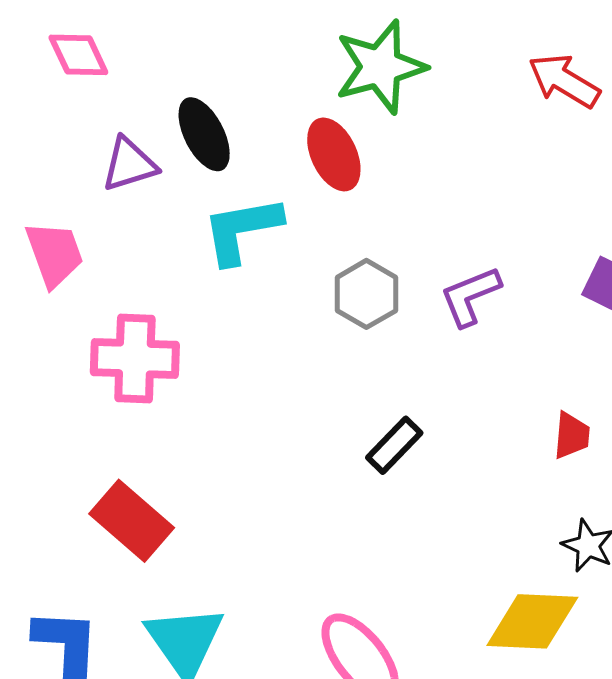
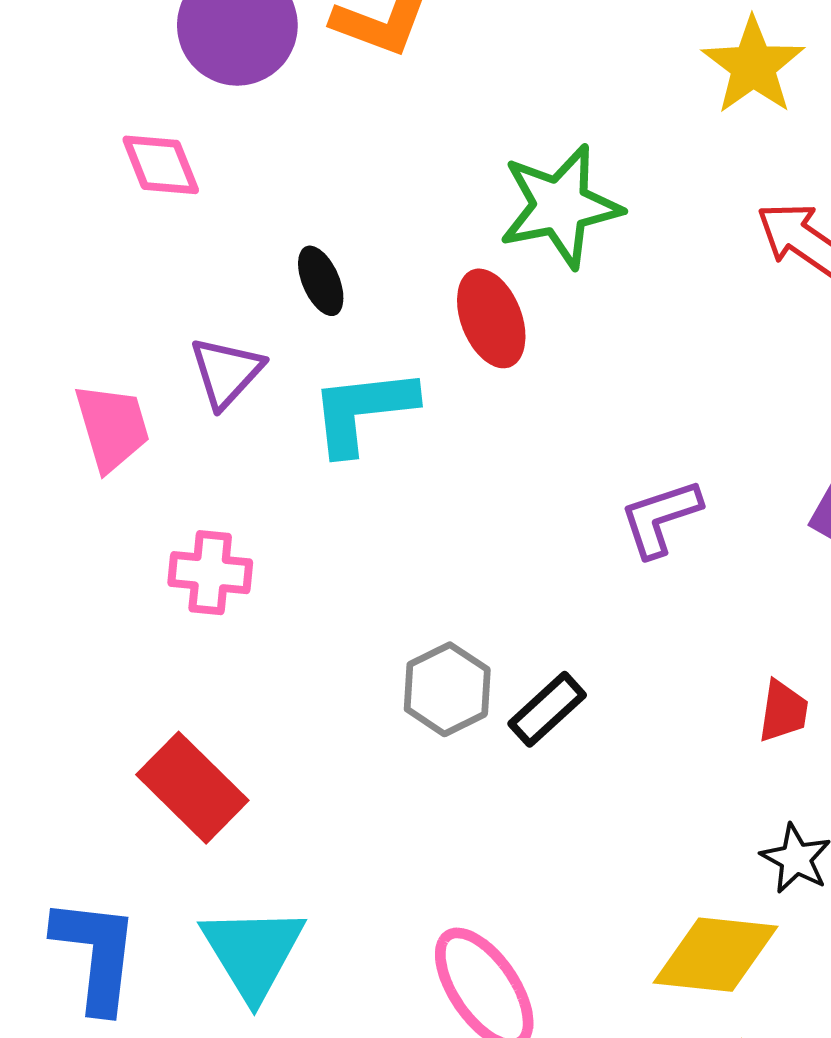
black ellipse: (204, 134) -> (321, 281), size x0.7
purple triangle: (129, 164) -> (226, 372), moved, turned -34
gray hexagon: (366, 294) -> (447, 689), moved
pink cross: (135, 358) -> (210, 573), size x0.7

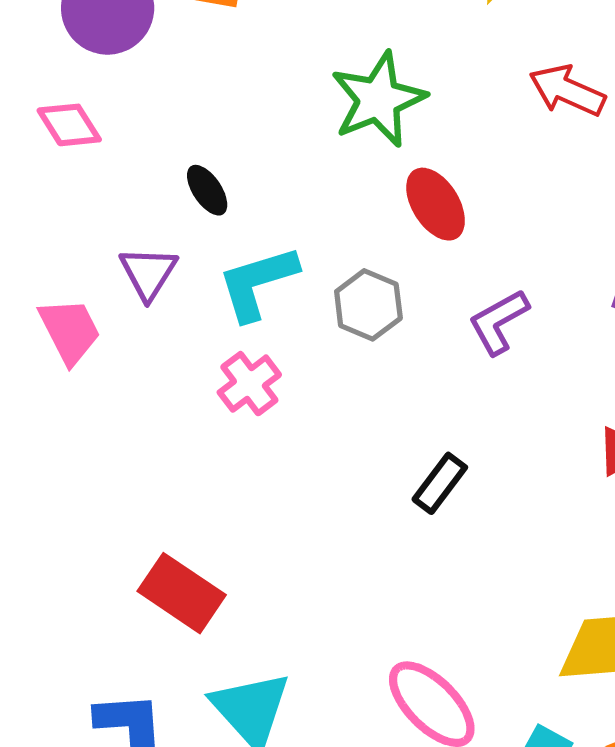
red ellipse: (491, 318) -> (436, 204), moved
pink cross: (210, 573) -> (249, 384), moved, turned -32
gray hexagon: (447, 689) -> (368, 305), moved

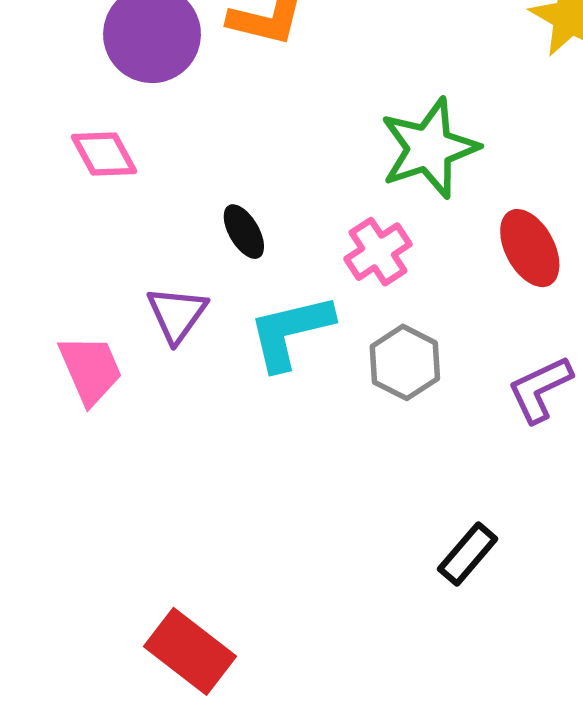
red ellipse: (436, 204) -> (530, 248), moved
pink cross: (249, 384) -> (378, 252), moved

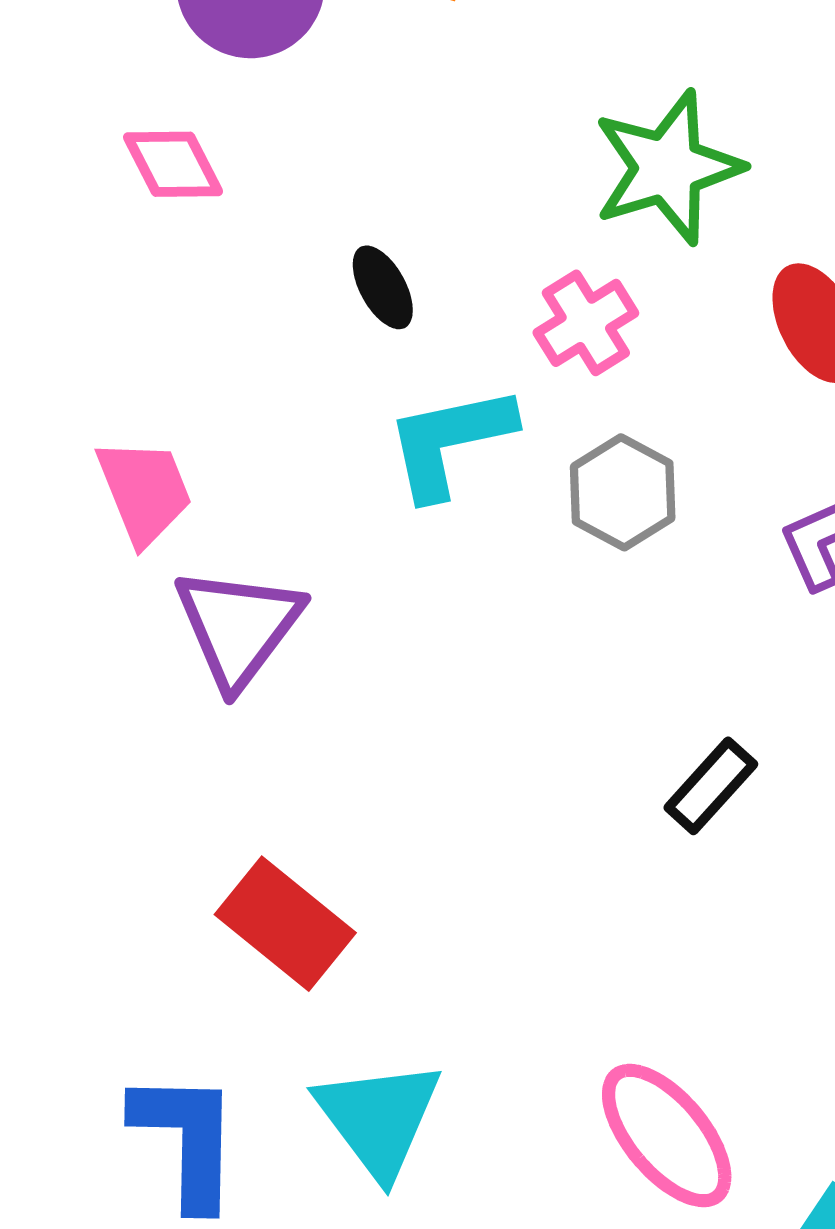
purple triangle: (177, 314) -> (238, 627), moved, size x1.4

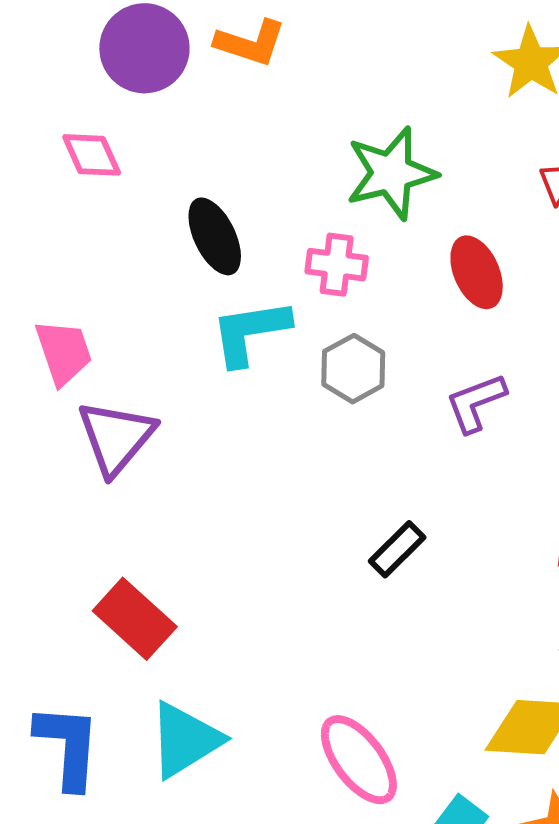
black ellipse: (383, 287) -> (215, 236), size x1.5
pink cross: (586, 323) -> (337, 265), turned 36
cyan triangle: (379, 1118) -> (185, 740), turned 32

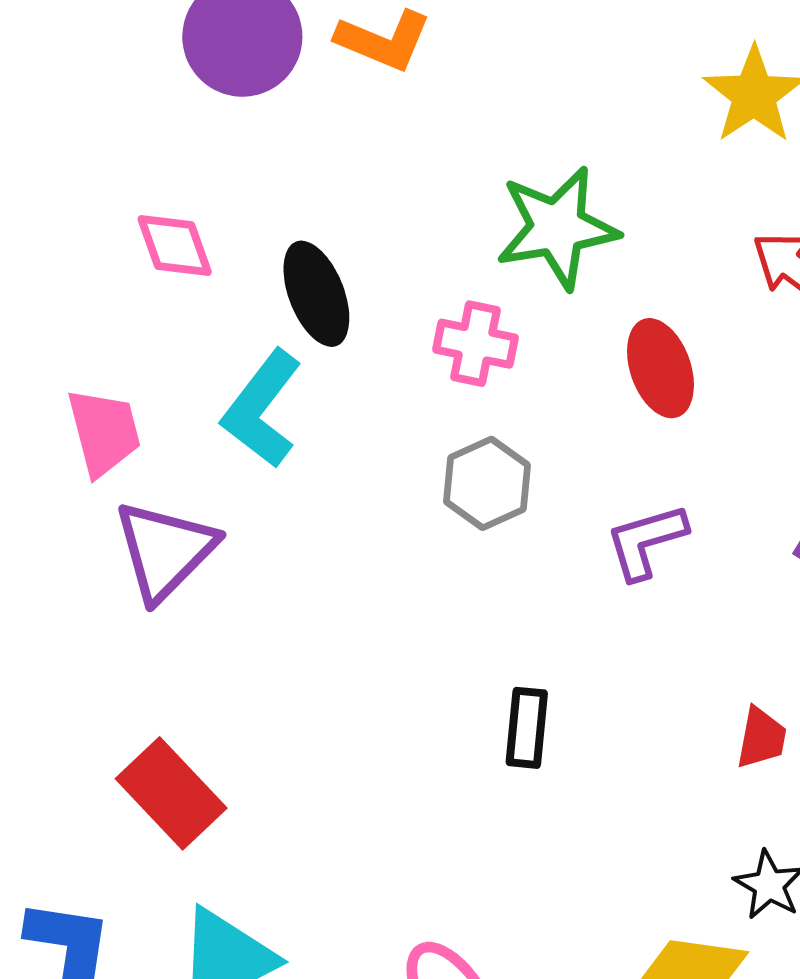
pink diamond: (92, 155) -> (175, 245), moved
cyan L-shape: (250, 332) -> (262, 409), moved, turned -48
black rectangle: (397, 549) -> (527, 728), turned -44

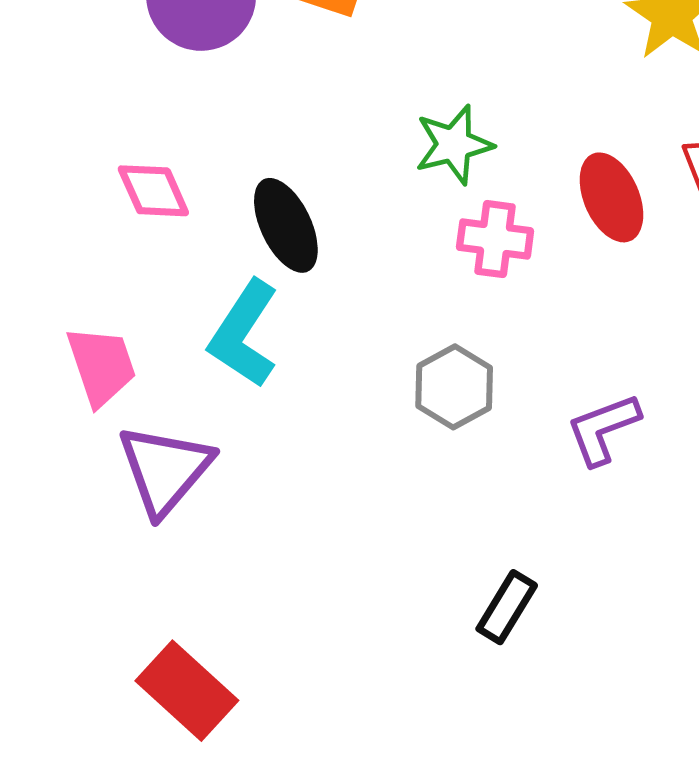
green star: (557, 228) -> (454, 145), moved, size x0.7
pink cross: (475, 344) -> (495, 239), moved
red ellipse: (660, 368) -> (611, 197), moved
black rectangle: (527, 728) -> (507, 607), turned 30

